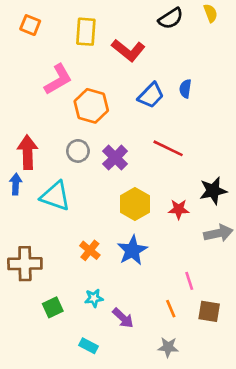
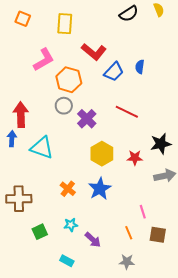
red L-shape: (128, 50) -> (94, 52), moved
gray circle: (78, 151) -> (64, 106), moved

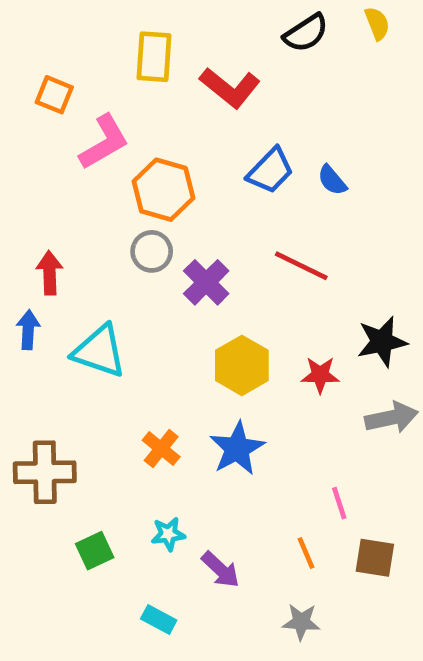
orange square: (23, 19) -> (54, 95), moved
red L-shape: (94, 52) -> (230, 88), moved
blue semicircle: (140, 67) -> (332, 180), moved, turned -48
red arrow: (21, 115) -> (50, 273), size x0.7

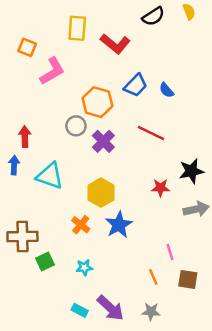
orange hexagon: (163, 190) -> (97, 102), moved
yellow hexagon: (242, 365) -> (101, 193), moved
green square: (95, 551) -> (45, 262), moved
purple arrow: (220, 570) -> (110, 308), moved, size x1.4

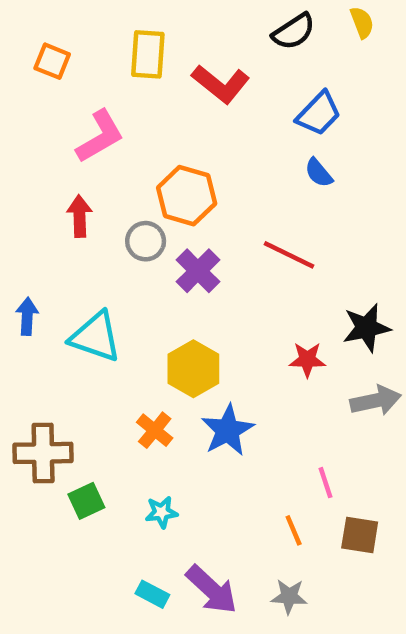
orange square: (27, 47) -> (52, 61), moved
blue trapezoid: (135, 85) -> (319, 114), moved
red arrow: (25, 137) -> (80, 216), moved

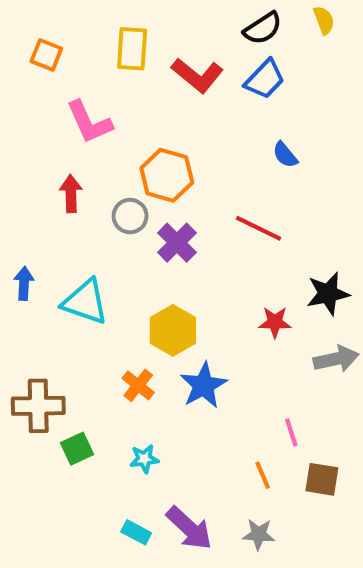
blue trapezoid: (319, 114) -> (265, 79), moved
pink L-shape: (100, 136) -> (89, 122), turned 96

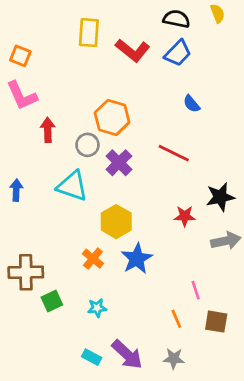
black semicircle: (263, 28) -> (176, 19), turned -136
orange square: (46, 55) -> (20, 56), moved
pink L-shape: (89, 122) -> (22, 96), moved
cyan triangle: (85, 302) -> (72, 186), moved

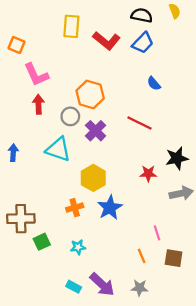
pink L-shape: (22, 96) -> (36, 75), moved
orange cross: (93, 259) -> (75, 208), turned 35

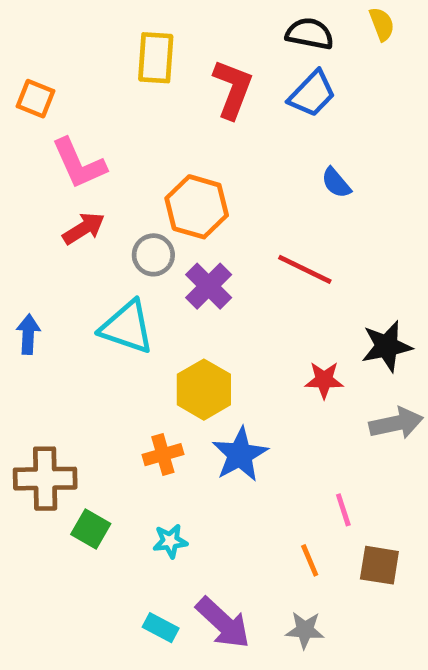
red L-shape: (107, 41) -> (233, 89), turned -108
red arrow: (38, 104) -> (84, 228), turned 60
green square: (42, 242) -> (91, 529), turned -35

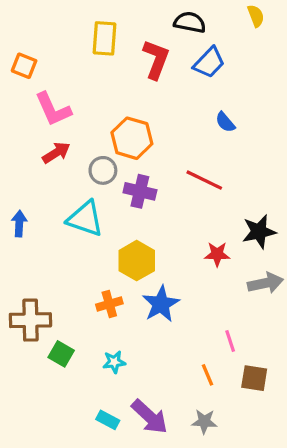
black semicircle: (310, 34) -> (190, 22), moved
purple cross: (209, 286) -> (140, 191), turned -32

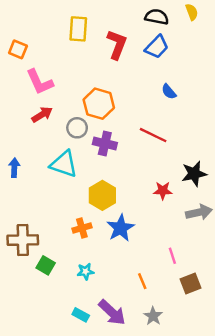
black semicircle: (190, 22) -> (157, 17), moved
orange line: (208, 375) -> (142, 281), moved
brown square: (254, 378) -> (191, 283), turned -30
gray star: (204, 422) -> (153, 316), turned 30

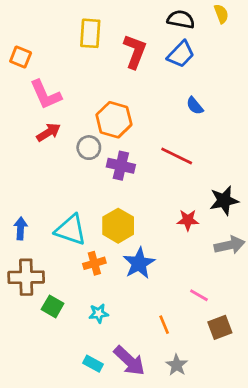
cyan triangle: (64, 164) -> (71, 230), moved
blue arrow: (14, 168) -> (21, 228), moved
pink line: (172, 256) -> (199, 295), turned -42

